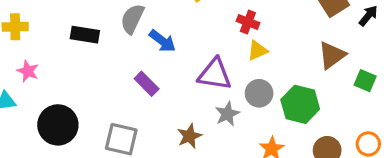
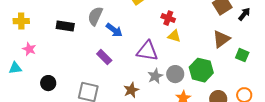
yellow triangle: (257, 51) -> (174, 36), turned 40
gray circle: (259, 93) -> (175, 74), moved
black circle: (58, 125) -> (48, 83), size x0.6

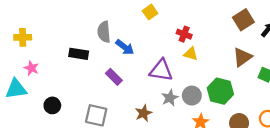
gray semicircle: (95, 16) -> (104, 32), turned -30
black rectangle: (65, 26) -> (79, 54), moved
cyan triangle: (15, 68) -> (16, 89), size x1.5

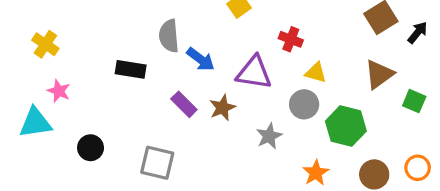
yellow cross: (23, 37) -> (45, 44), turned 35
yellow triangle: (191, 54) -> (316, 73), moved
purple triangle: (161, 70) -> (254, 73), moved
gray circle: (192, 96) -> (304, 104), moved
brown star: (143, 113) -> (222, 108), moved

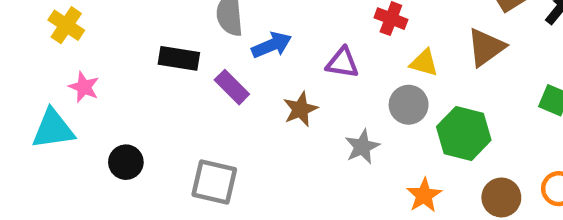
blue arrow: (201, 59) -> (272, 45), turned -60
purple triangle: (254, 73) -> (342, 63), size x0.7
brown triangle: (379, 74) -> (486, 47), moved
purple rectangle: (184, 104) -> (232, 87), moved

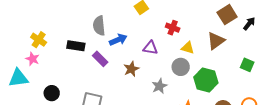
yellow cross: (66, 25) -> (39, 40), moved

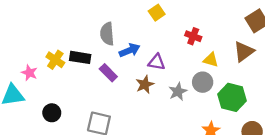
yellow cross: (39, 40) -> (55, 60), moved
purple triangle: (150, 48) -> (157, 62), moved
gray star: (160, 86) -> (178, 92), moved

